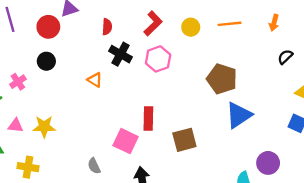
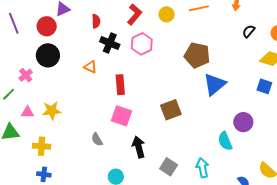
black circle: (46, 61) -> (48, 55), size x1.5
red rectangle: (148, 118) -> (120, 85), moved

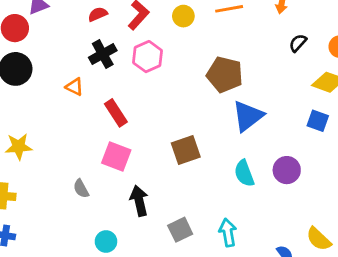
red semicircle: (96, 21) -> (98, 14), moved, turned -112
black cross: (110, 43) -> (103, 54), turned 36
red rectangle: (120, 85) -> (116, 113), turned -30
cyan semicircle: (225, 141) -> (244, 173), moved
gray square: (169, 167) -> (180, 230), turned 30

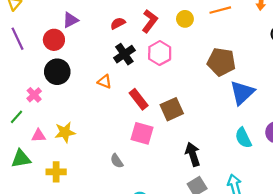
brown square: (186, 150) -> (172, 109), moved
black arrow: (139, 201) -> (193, 154), moved

